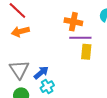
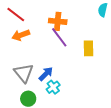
orange cross: (73, 22) -> (58, 21), moved
purple line: (80, 38) -> (59, 37), moved, turned 60

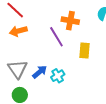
orange cross: (58, 21) -> (70, 21), moved
cyan cross: (53, 87) -> (58, 76), moved

